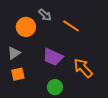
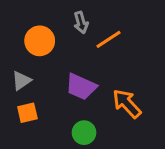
gray arrow: (45, 15) -> (81, 23), moved, turned 32
orange line: (71, 26) -> (108, 39), turned -66

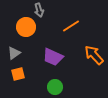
gray arrow: (81, 23) -> (39, 10), moved
orange arrow: (127, 104) -> (94, 55), moved

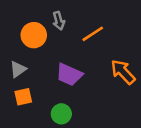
gray arrow: (39, 10) -> (59, 21), moved
green circle: (55, 87) -> (61, 114), moved

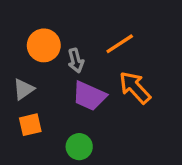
gray arrow: (59, 21) -> (76, 61), moved
orange arrow: (123, 72) -> (135, 88), moved

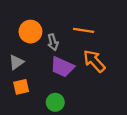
orange line: (120, 44) -> (84, 30), turned 42

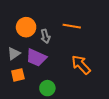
orange arrow: (94, 61) -> (81, 65), moved
purple trapezoid: (62, 67) -> (36, 58), moved

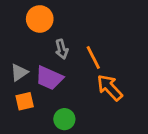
orange line: (72, 26) -> (93, 57), moved, turned 54
orange circle: (26, 27) -> (40, 19), moved

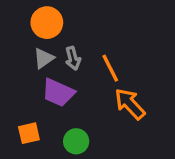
gray triangle: (19, 72) -> (44, 58), moved
orange square: (25, 101) -> (29, 133), moved

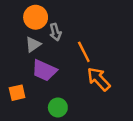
gray arrow: (73, 58) -> (55, 32), moved
orange square: (29, 133) -> (17, 93), moved

